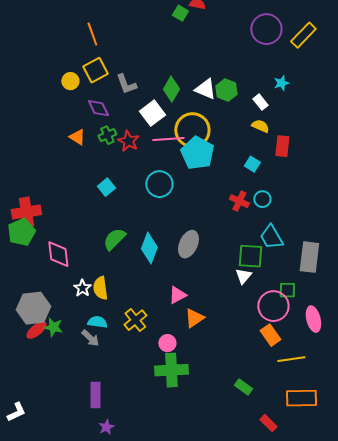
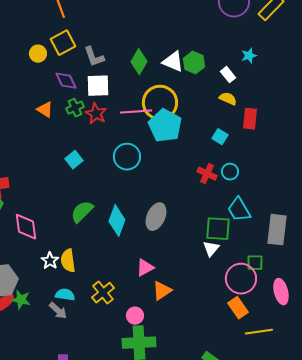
white square: (152, 113) -> (98, 86), moved, turned 35

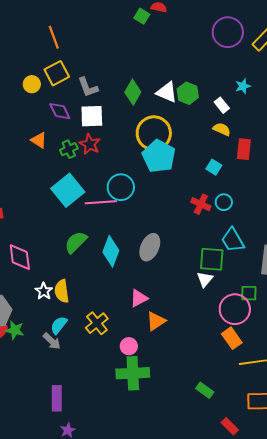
green cross: (75, 108) -> (69, 149), moved
pink line: (136, 112) -> (101, 202), moved
cyan square: (74, 160) -> (68, 190), size x1.8
cyan semicircle: (65, 295) -> (59, 325), turned -60

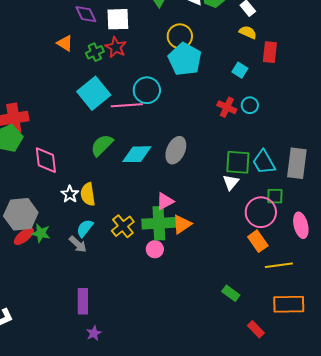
yellow circle: (154, 133) -> (180, 36), size x0.7
cyan trapezoid: (233, 240) -> (264, 162), moved
cyan diamond: (111, 251) -> (137, 154), turned 68
green cross: (133, 373) -> (159, 223), moved

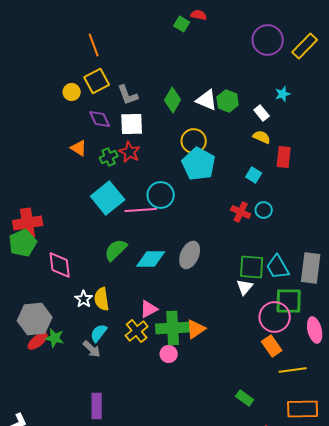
green square: (275, 196) -> (289, 301), size x1.6
pink triangle: (165, 201) -> (149, 309), moved

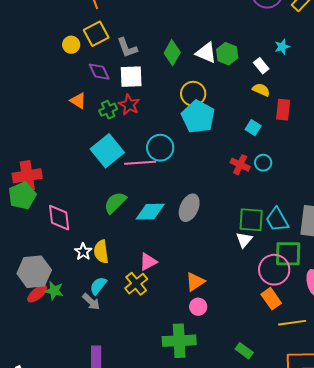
green cross: (173, 328) -> (179, 341), moved
pink circle: (169, 354) -> (198, 307), moved

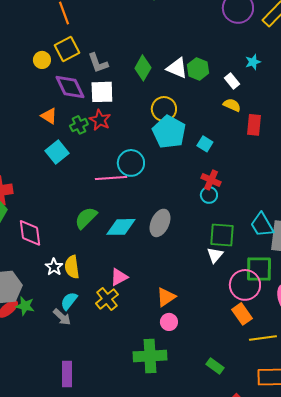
purple diamond: (99, 72) -> (70, 87), size x1.4
cyan square: (253, 128) -> (205, 144), moved
cyan square: (107, 151) -> (57, 152), moved, size x0.7
cyan circle: (263, 163) -> (209, 195), moved
cyan trapezoid: (277, 220) -> (262, 225), moved

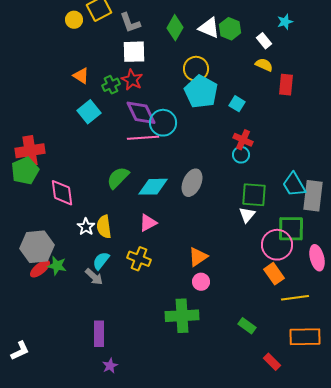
purple diamond: (70, 87) -> (141, 113), moved
pink triangle: (119, 277) -> (148, 223), moved
yellow cross: (107, 299) -> (139, 259), turned -30

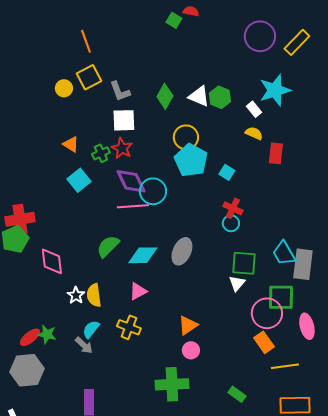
cyan star: (285, 22) -> (275, 90), size x2.0
gray hexagon: (37, 247) -> (27, 370), moved

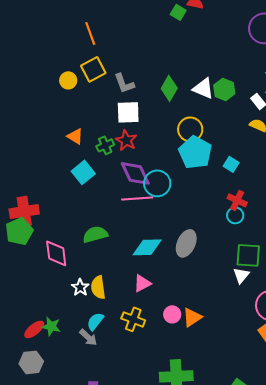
green semicircle: (108, 246) -> (95, 234), moved, turned 30
pink circle: (191, 350) -> (172, 314), moved
gray hexagon: (27, 370) -> (31, 362), size x0.7

